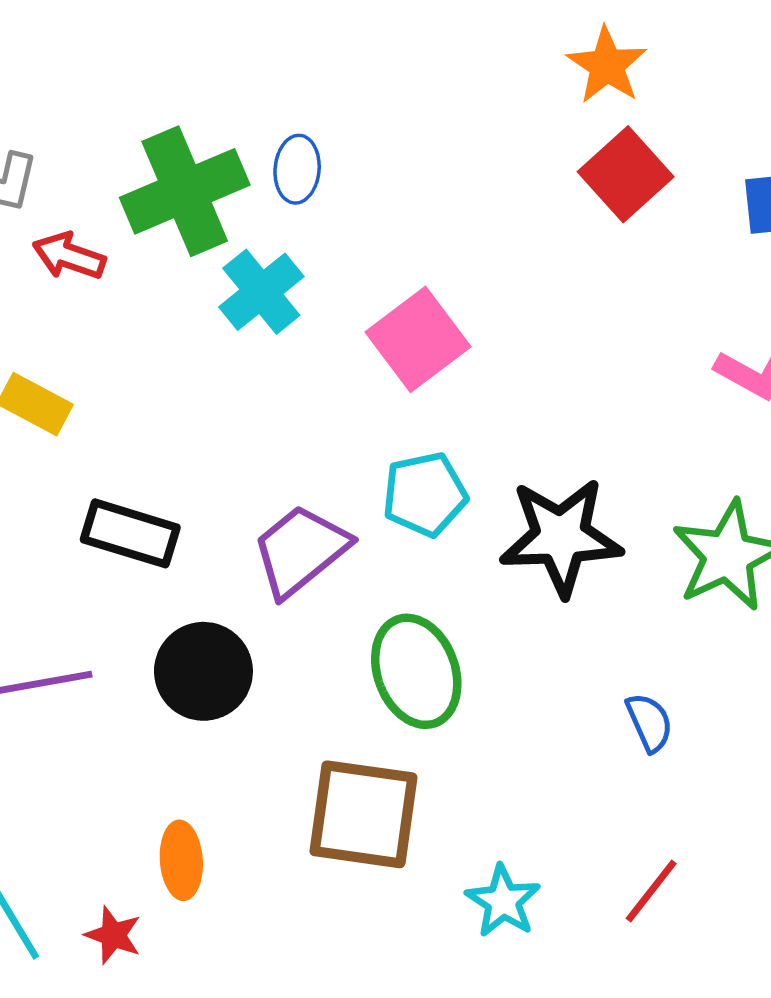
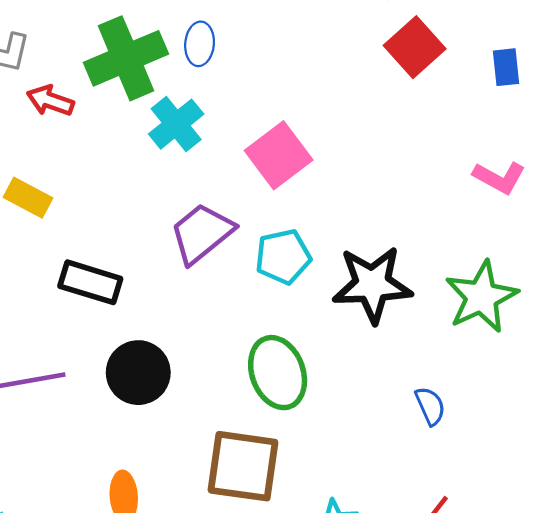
purple trapezoid: (300, 550) -> (202, 233), moved

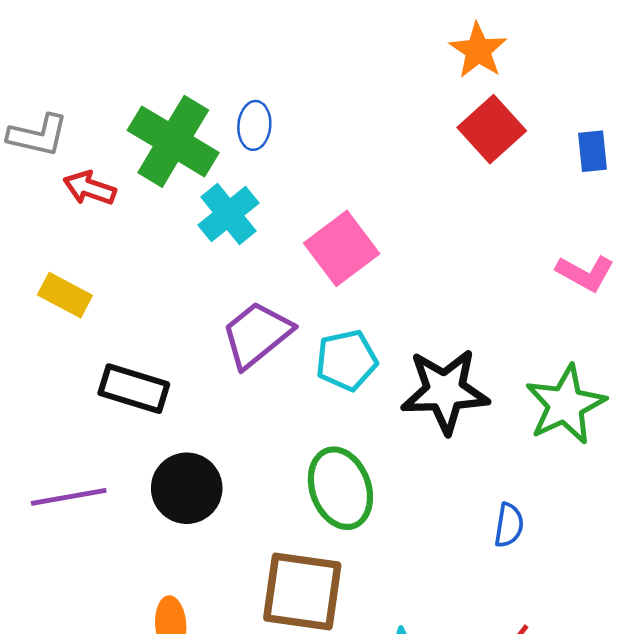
green cross: (126, 58) -> (173, 141), turned -36
blue semicircle: (430, 406) -> (509, 525), turned 33

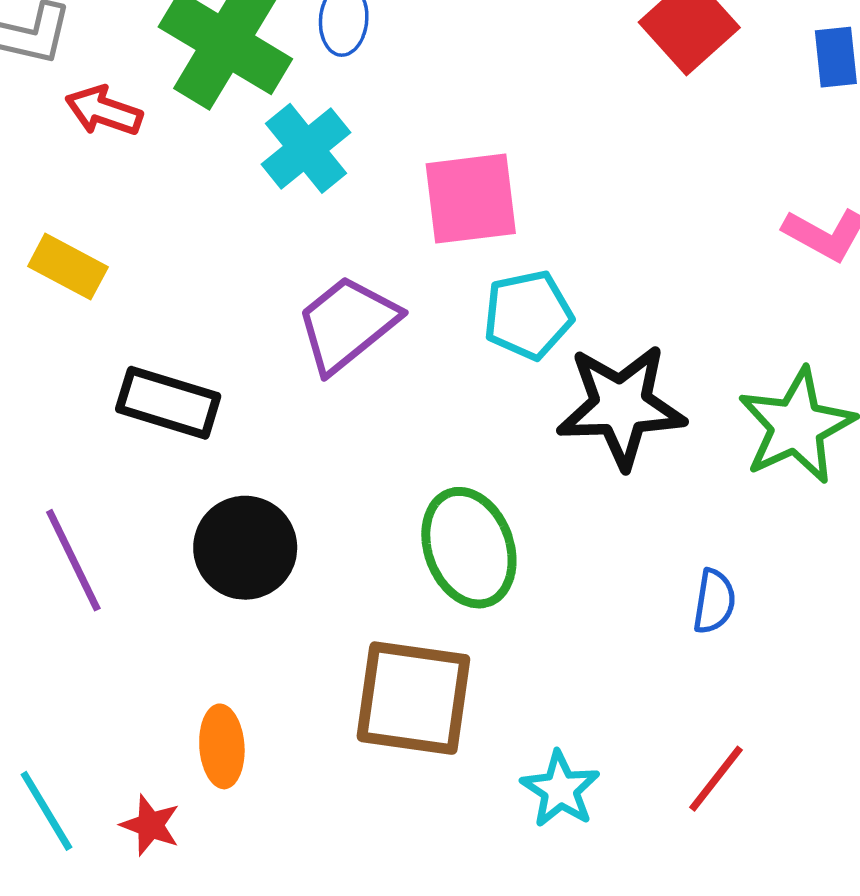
pink square: (342, 248) -> (471, 199), turned 30
cyan pentagon: (347, 360) -> (528, 315), moved
purple line: (69, 497) -> (73, 560), turned 74

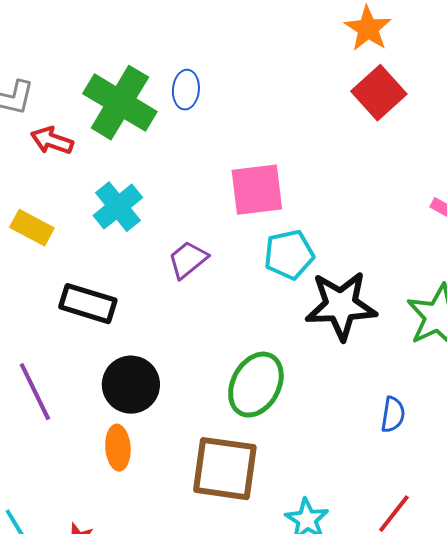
cyan cross: (306, 148) -> (118, 207), moved
purple trapezoid: (347, 324) -> (188, 260), size x0.7
green ellipse: (469, 548) -> (256, 385), turned 48
orange ellipse: (222, 746) -> (118, 448), moved

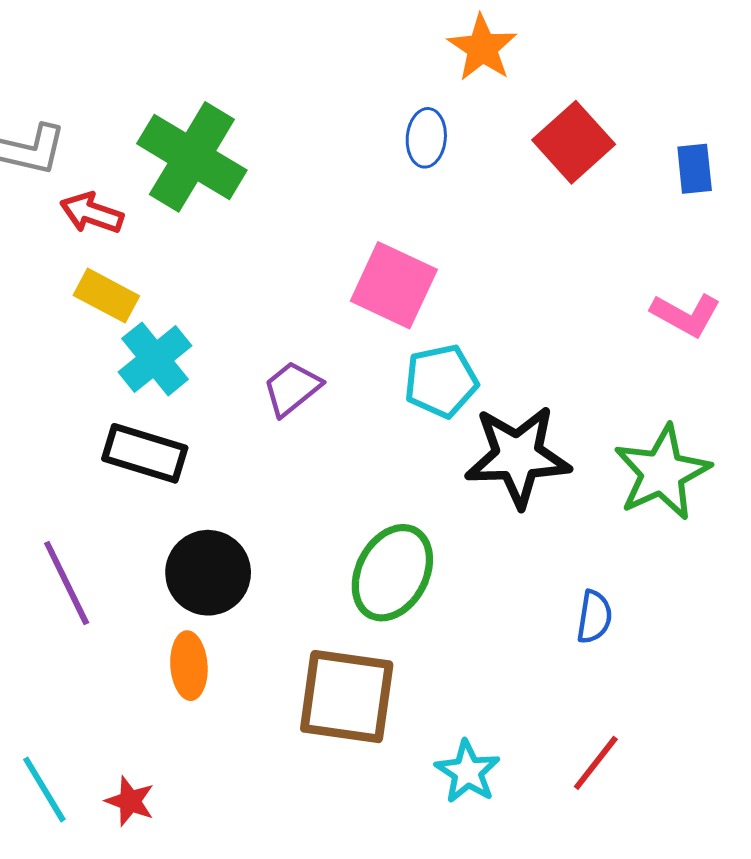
orange star: (368, 29) -> (482, 48), moved
blue ellipse: (186, 90) -> (426, 138), moved
pink square: (257, 190) -> (394, 285), turned 32
cyan cross: (118, 207) -> (155, 359), moved
yellow rectangle: (32, 228) -> (106, 296), moved

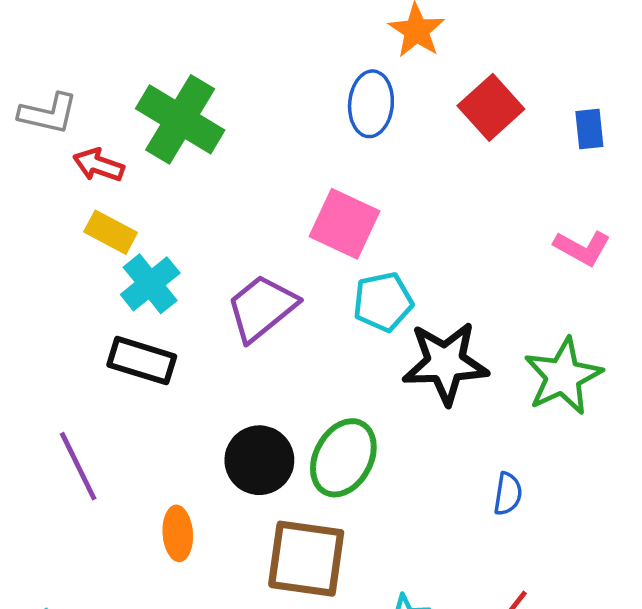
blue ellipse: (426, 138) -> (371, 104), size x1.4
purple trapezoid: (292, 388) -> (262, 308), size x1.5
black circle: (208, 573) -> (259, 460), moved

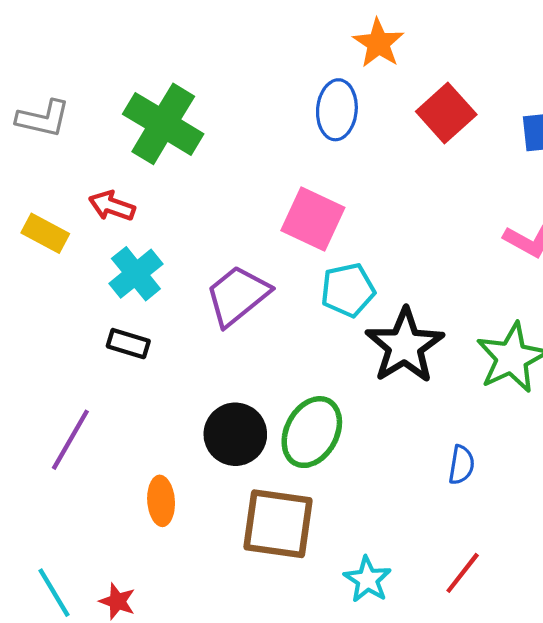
red arrow: (99, 165) -> (112, 206), moved
yellow rectangle: (111, 232) -> (45, 233), moved
black rectangle: (142, 361) -> (128, 344), size x0.7
black star: (445, 363) -> (405, 346), turned -30
purple line: (78, 466) -> (70, 440), turned 56

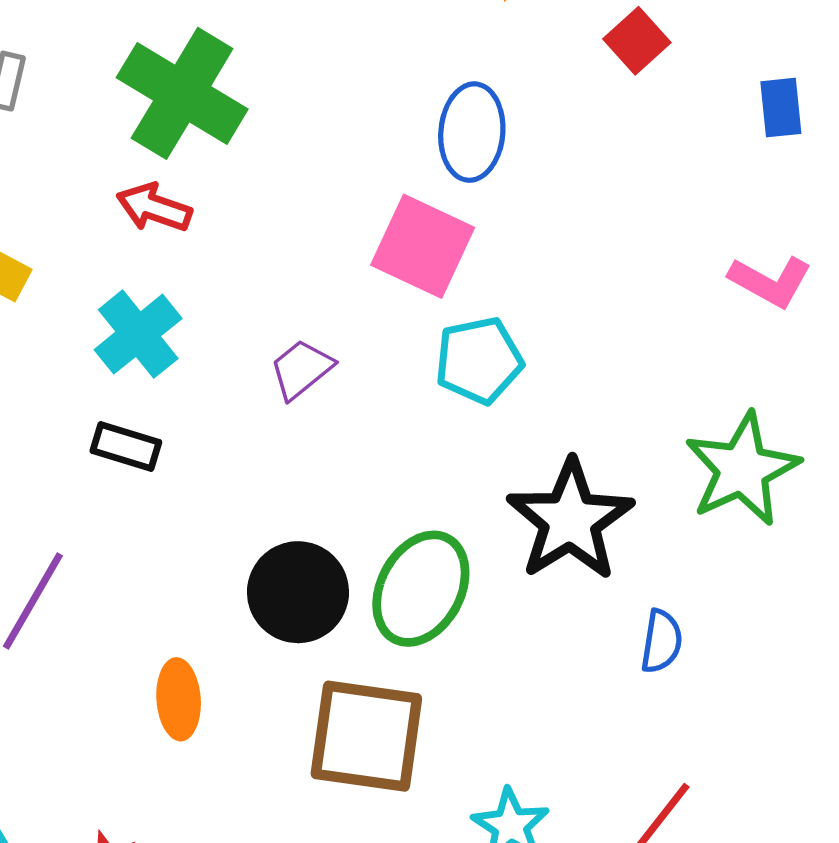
blue ellipse: (337, 110) -> (472, 132), moved
red square: (446, 113) -> (637, 41), moved, size x0.7
red arrow: (112, 206) -> (154, 208), moved
purple trapezoid: (238, 295) -> (301, 369), size x0.6
black star: (405, 346) -> (570, 520), moved

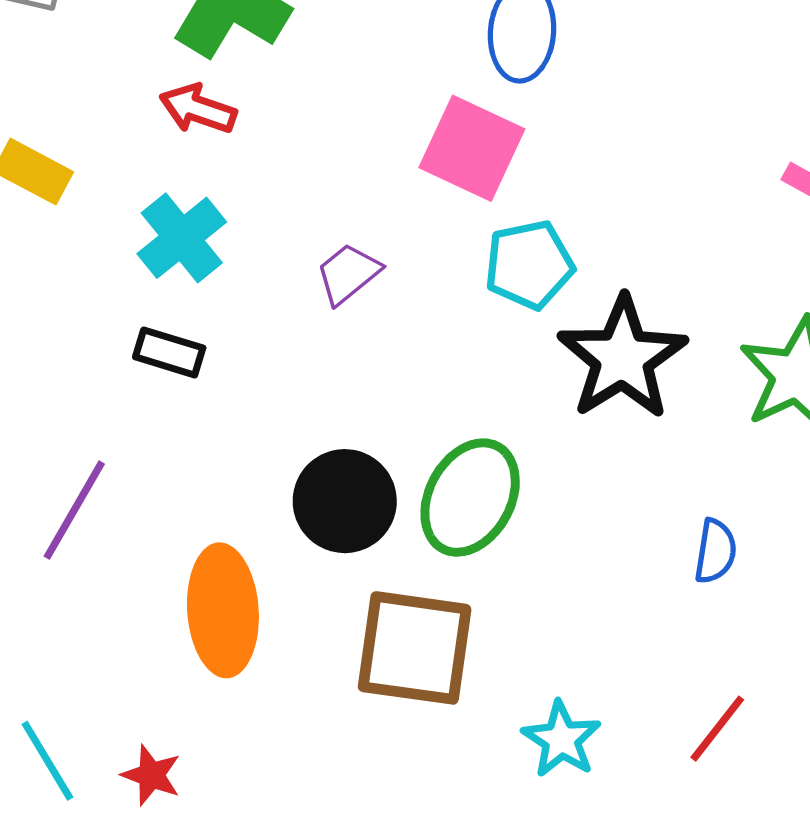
black star: (570, 520) -> (622, 358), moved
orange ellipse: (179, 699) -> (223, 610), size x1.6

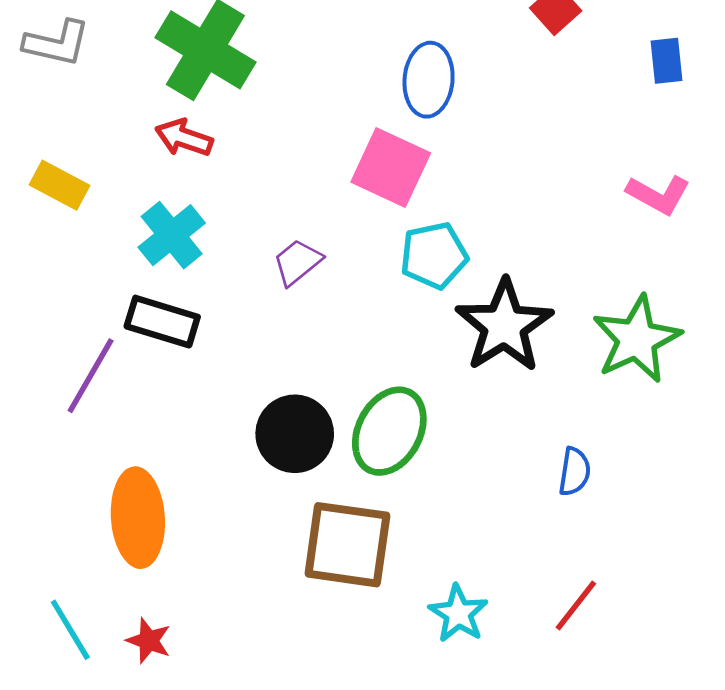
black rectangle: (169, 352) -> (162, 322), size x1.4
purple line: (74, 510) -> (91, 376), moved
orange ellipse: (223, 610) -> (138, 518), moved

